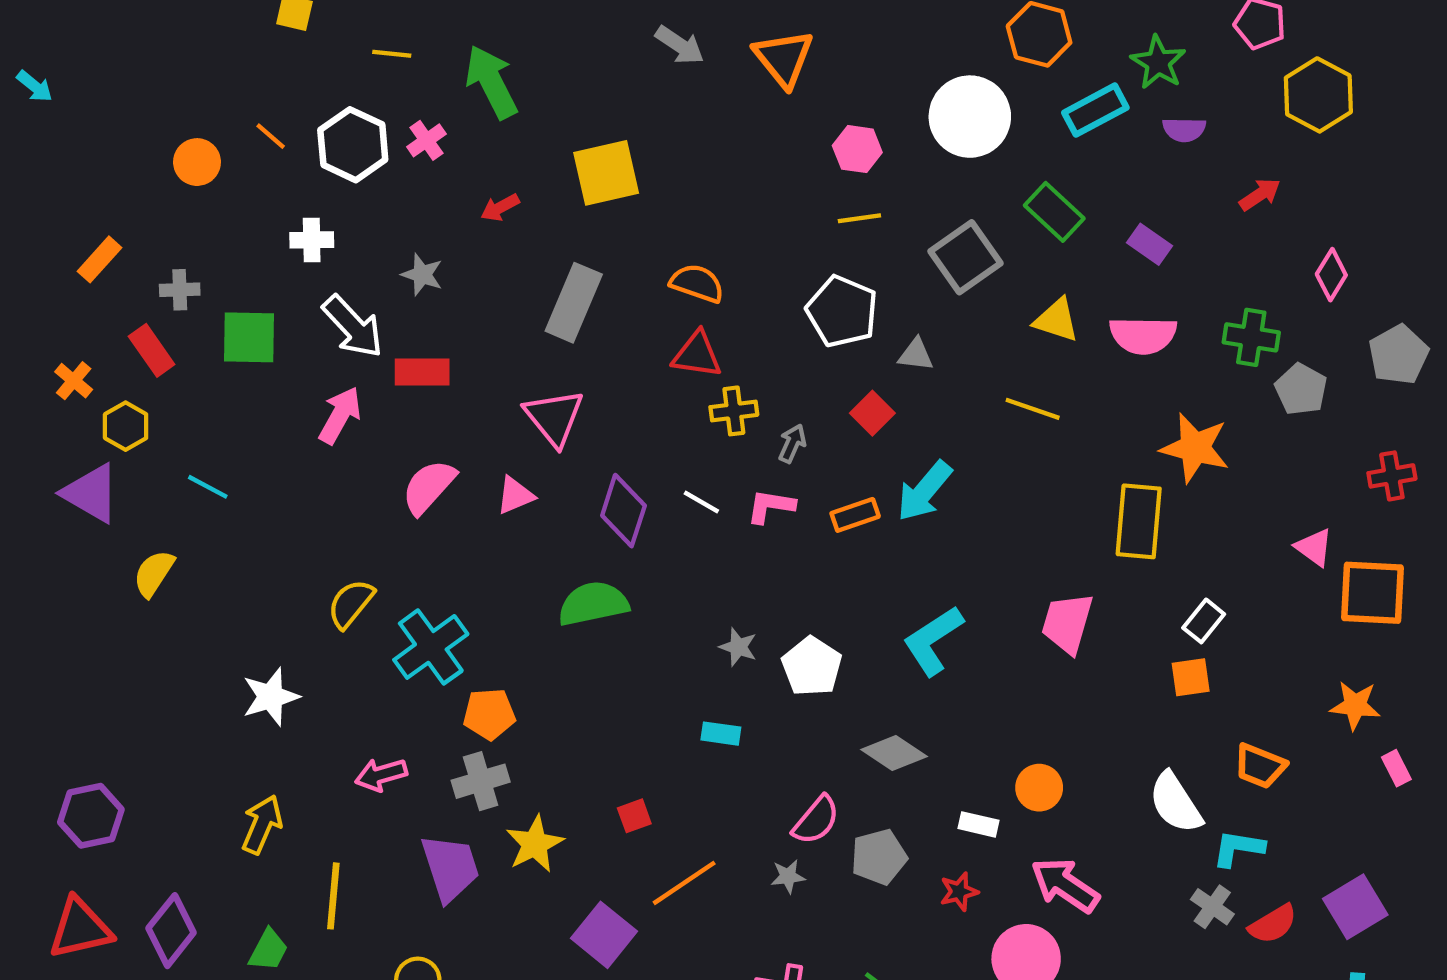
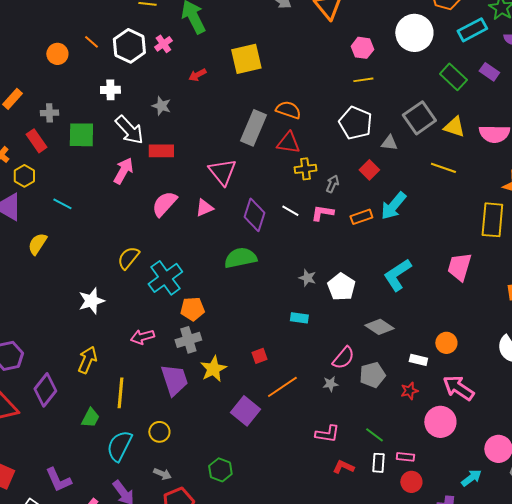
purple rectangle: (1150, 244) -> (489, 72), moved
gray square: (966, 257) -> (419, 118), moved
gray rectangle: (574, 303) -> (253, 128), moved
purple diamond: (171, 931) -> (45, 390), moved

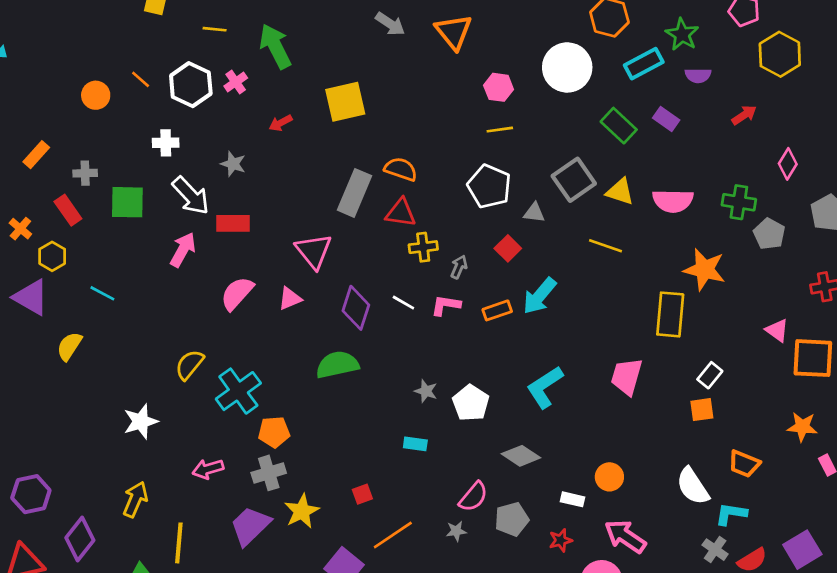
purple trapezoid: (174, 380) -> (250, 526), turned -116

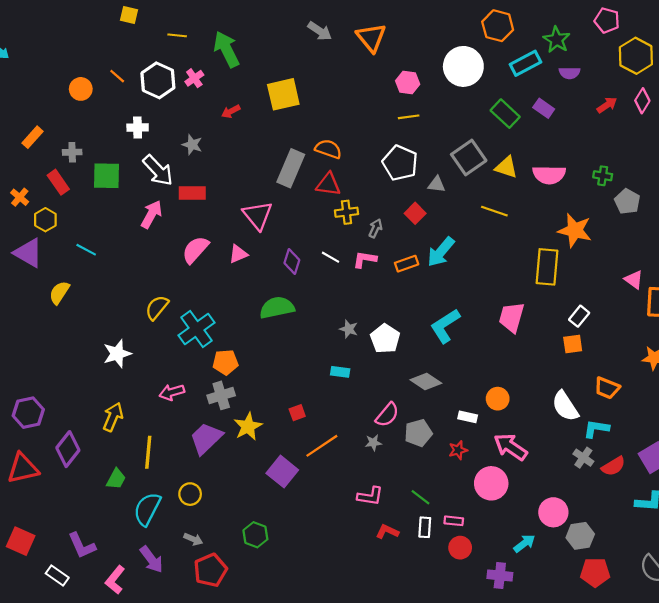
pink diamond: (788, 164) -> (642, 101), moved
green cross: (739, 202) -> (603, 176), size x0.7
purple diamond: (356, 308) -> (292, 261), size x0.7

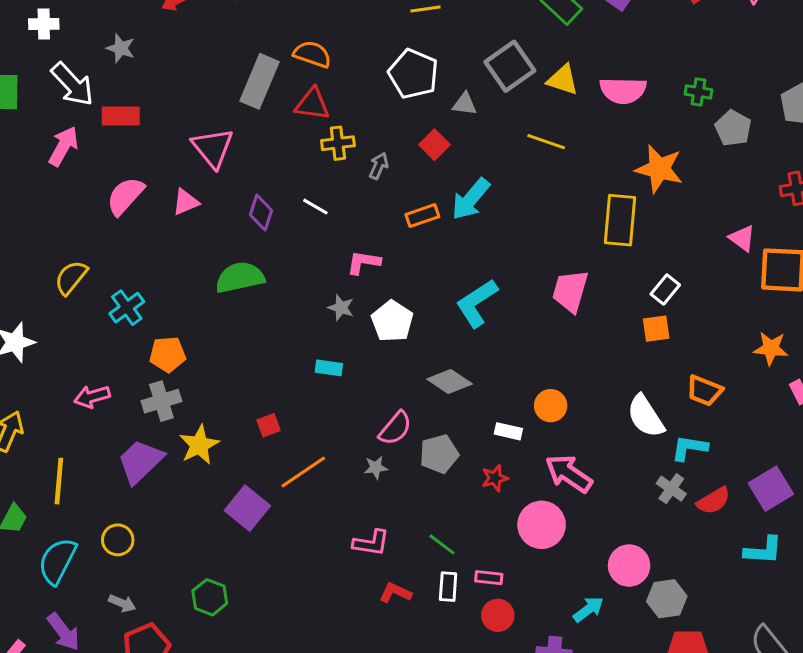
pink L-shape: (365, 259) -> (364, 262), moved
cyan cross: (196, 329) -> (127, 308), size x0.7

